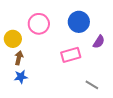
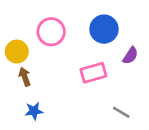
brown arrow: (19, 58) -> (25, 77), turned -32
blue star: (21, 77) -> (34, 111), moved

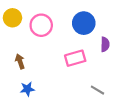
yellow circle: (17, 52) -> (12, 18), moved
purple semicircle: (130, 55) -> (105, 44), turned -32

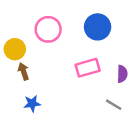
yellow circle: (12, 18) -> (15, 49), moved
purple semicircle: (105, 44) -> (122, 74), moved

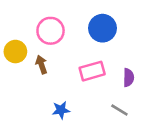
brown arrow: (23, 71) -> (41, 65), moved
blue star: (32, 103) -> (61, 110), moved

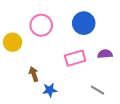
brown arrow: (41, 65) -> (34, 74), moved
purple semicircle: (128, 78) -> (105, 54), moved, turned -96

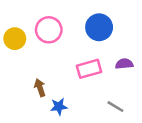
yellow circle: (13, 42) -> (15, 39), moved

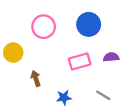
yellow circle: (15, 39) -> (13, 53), moved
blue star: (59, 107) -> (64, 98), moved

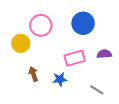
yellow circle: (13, 53) -> (21, 43), moved
blue star: (64, 98) -> (60, 79), moved

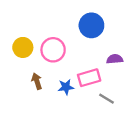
pink circle: (41, 25) -> (53, 50), moved
pink rectangle: (75, 58) -> (89, 78), moved

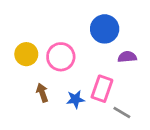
purple semicircle: (115, 59) -> (127, 57), moved
pink rectangle: (89, 78) -> (102, 89), turned -55

